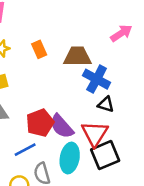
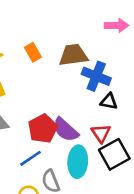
pink arrow: (121, 33) -> (117, 25), turned 40
red triangle: (95, 134) -> (101, 133), size x0.7

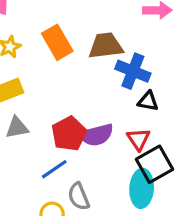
orange rectangle: (33, 52) -> (57, 42), size x1.5
purple semicircle: (66, 130) -> (96, 135), turned -56
cyan ellipse: (78, 162) -> (142, 188), moved

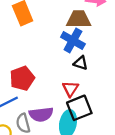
brown trapezoid: (106, 46) -> (79, 19), moved
purple semicircle: (96, 135) -> (41, 114), moved

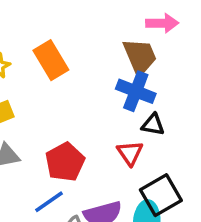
brown trapezoid: (79, 19) -> (140, 57), turned 75
red triangle: (70, 89) -> (130, 153), moved

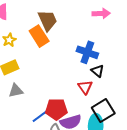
brown trapezoid: (140, 57) -> (48, 20), moved
black triangle: (153, 125) -> (98, 71), turned 32
red pentagon: (65, 162) -> (56, 109), moved, turned 30

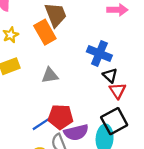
red triangle: (85, 87) -> (118, 91), moved
gray triangle: (16, 91) -> (50, 75), moved

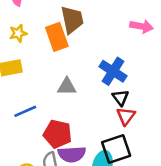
gray triangle: (50, 75) -> (67, 87), moved
blue line: (42, 124) -> (25, 111), moved

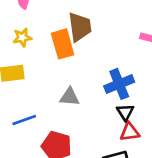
blue cross: (113, 71) -> (119, 84), turned 32
red triangle: (126, 116) -> (130, 132), turned 42

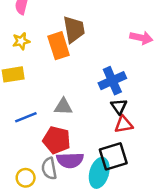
gray triangle: (70, 97) -> (63, 107), moved

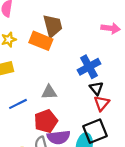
orange rectangle: (59, 46) -> (41, 41), turned -45
red triangle: (124, 125) -> (102, 103), turned -35
red pentagon: (57, 140) -> (46, 121), turned -30

